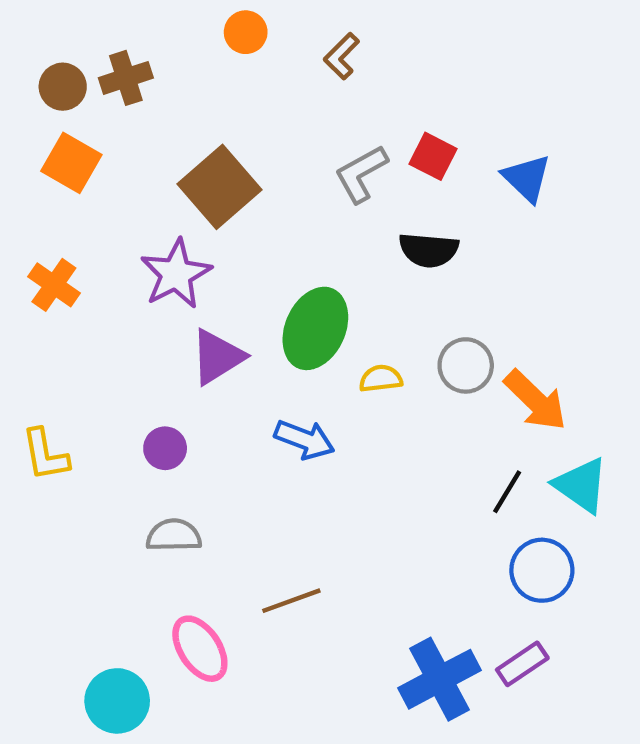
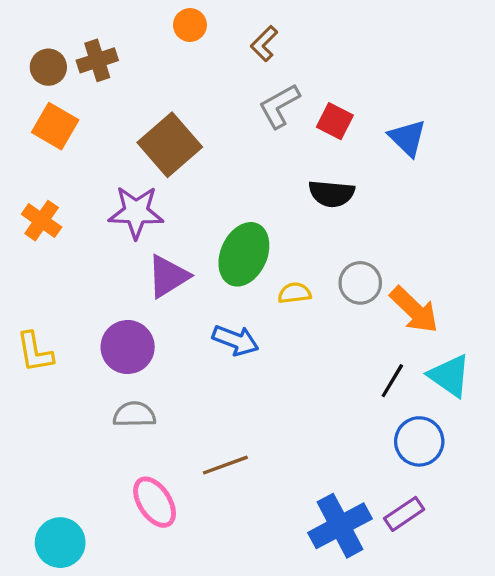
gray L-shape: (361, 174) -> (279, 106), moved
purple star: (176, 274) -> (136, 212), turned 30
purple circle: (165, 448) -> (128, 347), size x1.6
cyan circle: (117, 701) -> (60, 543), moved

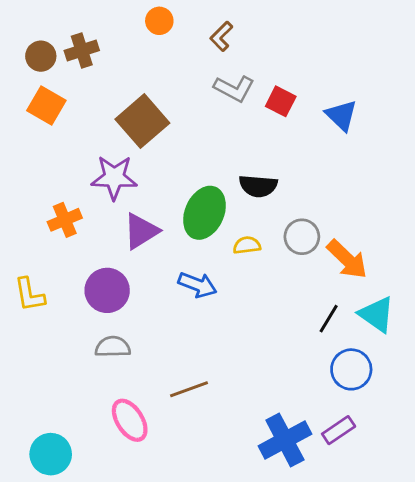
gray L-shape: (279, 106) -> (234, 89), turned -123
black semicircle: (332, 194) -> (258, 186), moved
orange cross: (42, 221) -> (65, 220), moved, turned 32

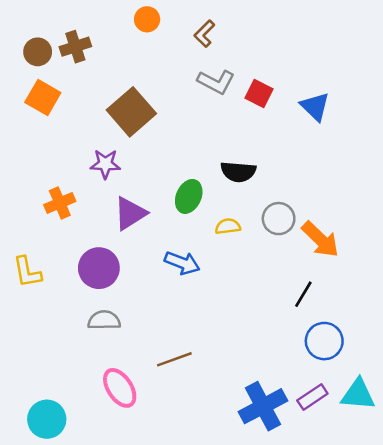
purple star: (114, 177) -> (105, 164), size x0.7
green ellipse: (204, 213) -> (189, 196), size x0.7
cyan triangle: (377, 314) -> (358, 394), moved, turned -30

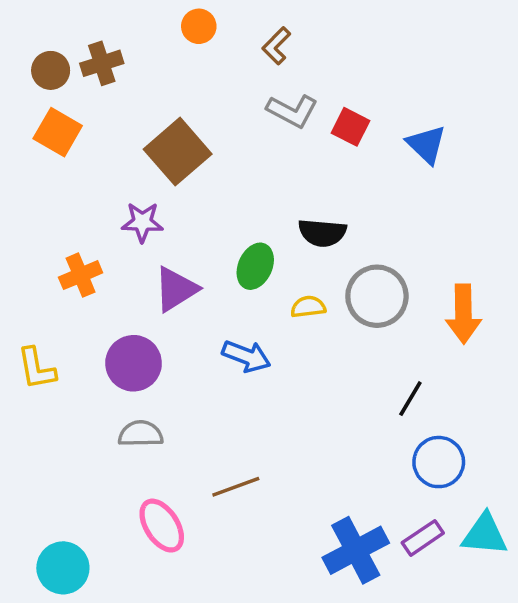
gray circle: (279, 219) -> (377, 296), size x1.4
orange arrow: (320, 239) -> (463, 314), moved, turned 45

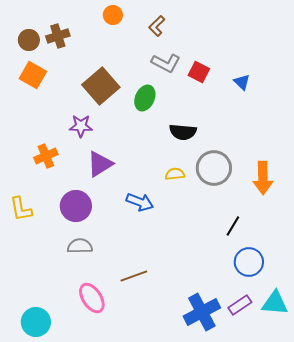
blue triangle: (426, 144) -> (242, 82), size x0.7
green ellipse: (255, 266) -> (145, 98), moved

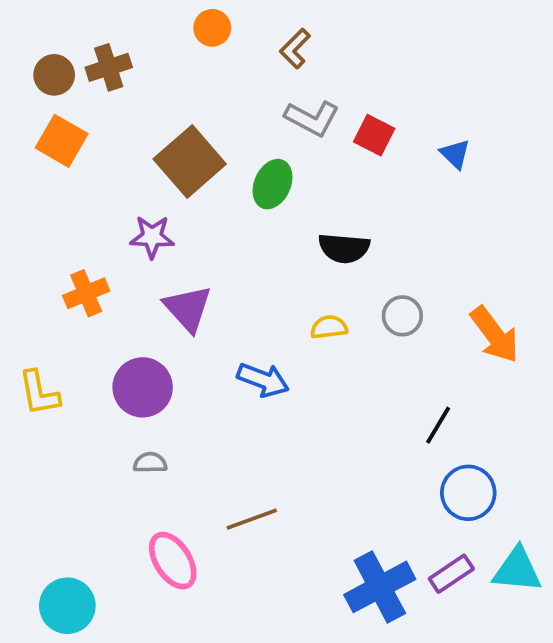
purple triangle: (100, 164) -> (188, 308), turned -40
gray circle: (214, 168) -> (402, 316), size x0.6
orange arrow: (263, 178) -> (495, 335), turned -36
gray semicircle: (80, 246) -> (150, 463), size x0.7

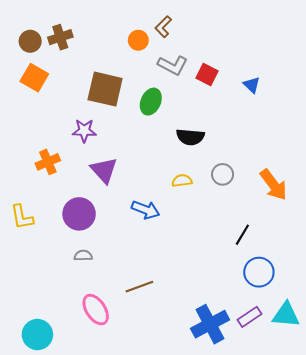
orange circle: (212, 28) -> (138, 40), moved
brown square: (190, 161) -> (105, 89), turned -36

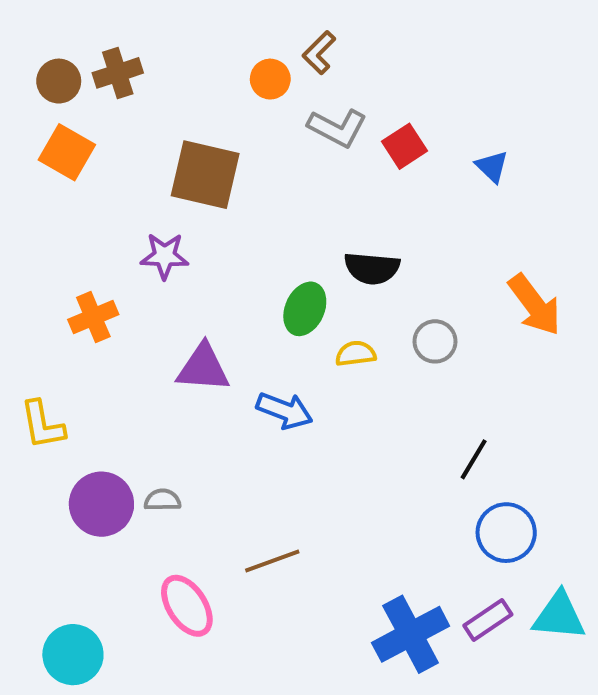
red square: (207, 75) -> (404, 146), turned 30
green ellipse: (151, 102) -> (305, 309), moved
purple triangle: (104, 170) -> (203, 368), moved, turned -44
orange arrow: (273, 185) -> (535, 305), moved
purple circle: (79, 214) -> (101, 504), moved

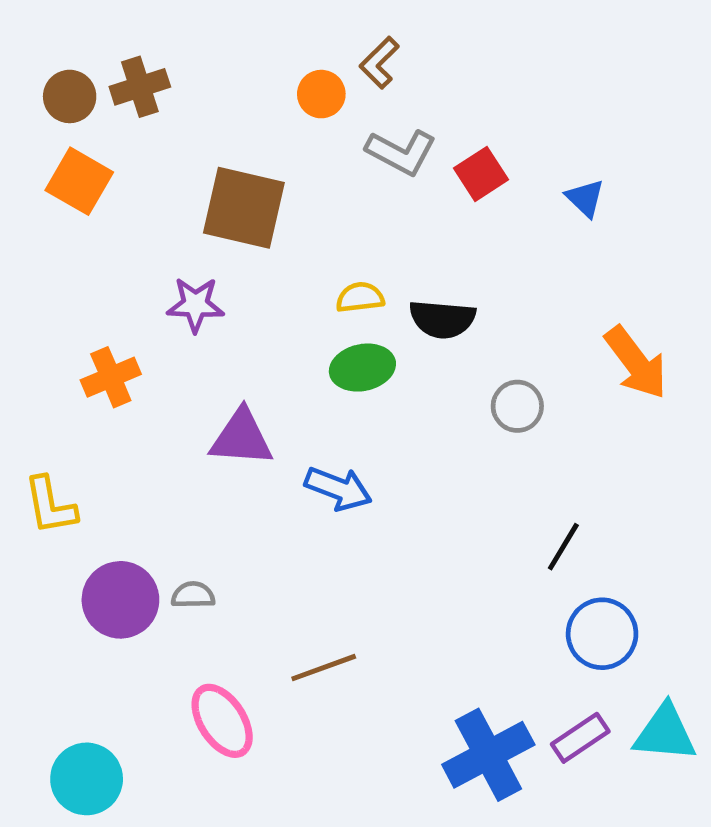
green ellipse: (305, 309) -> (362, 368), turned 54
yellow semicircle: (356, 354) -> (360, 297), moved

